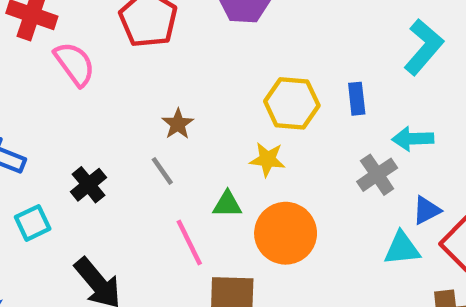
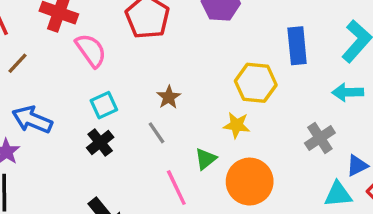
blue rectangle: (357, 99) -> (297, 46), moved, size x1.5
cyan arrow: (413, 139) -> (348, 92), moved
green triangle: (227, 204) -> (206, 159), turned -40
cyan square: (33, 223) -> (104, 105), moved

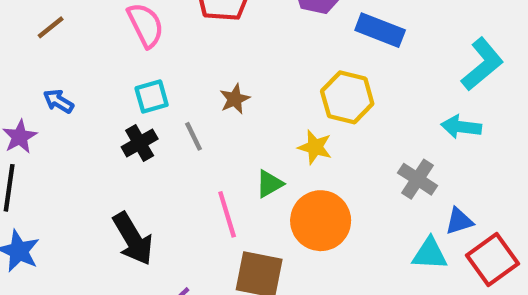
blue rectangle: (297, 46) -> (380, 30), moved, turned -72
blue arrow: (32, 120) -> (58, 101), size x0.6
gray line: (156, 133) -> (193, 136), moved
gray cross: (320, 138) -> (418, 179), turned -32

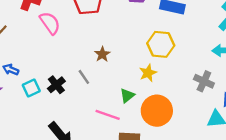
cyan square: (152, 96) -> (31, 88), moved
yellow star: (315, 147) -> (148, 73), turned -30
pink line: (227, 214) -> (108, 115), turned -45

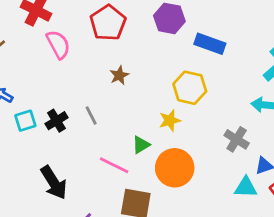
brown star: (102, 54) -> (119, 75), moved

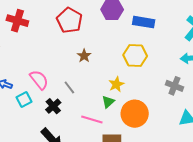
pink semicircle: (58, 44) -> (39, 80), moved
yellow star: (170, 120) -> (116, 84), moved
black cross: (56, 121) -> (53, 106), moved

